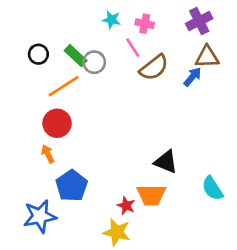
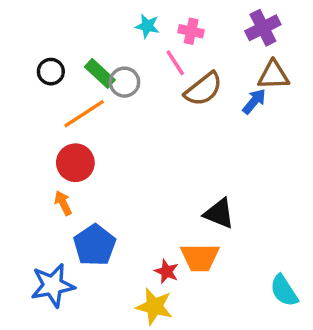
cyan semicircle: (212, 188) -> (284, 291), moved

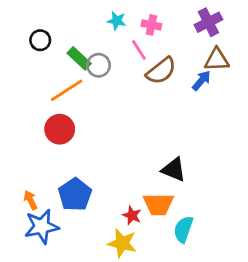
black circle: (51, 72) -> (40, 40), moved
orange arrow: (63, 203) -> (30, 200), moved
cyan semicircle: (284, 291) -> (183, 229), moved, turned 52

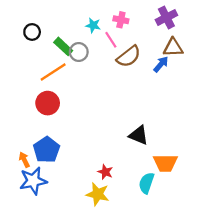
cyan star: (117, 21) -> (93, 25), moved
blue pentagon: (75, 195) -> (47, 150), moved
orange trapezoid: (158, 204) -> (165, 163), moved

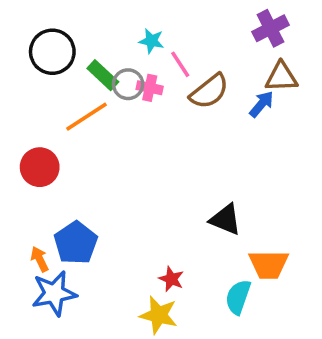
pink cross: (121, 20) -> (150, 88), moved
black circle: (32, 32) -> (52, 52), size x1.6
red circle: (48, 103) -> (40, 167), moved

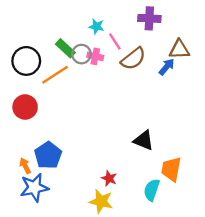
purple cross: (271, 28) -> (149, 18), moved, turned 30
black circle: (52, 52) -> (26, 61), moved
orange trapezoid: (269, 265) -> (171, 169), turned 100

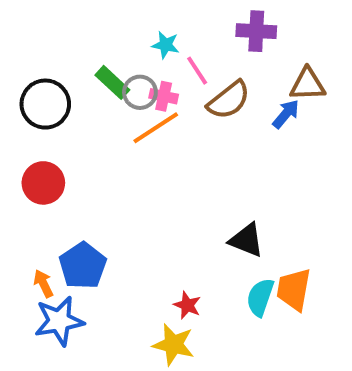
orange line: (55, 75) -> (156, 128), moved
cyan semicircle: (152, 190) -> (260, 297), moved

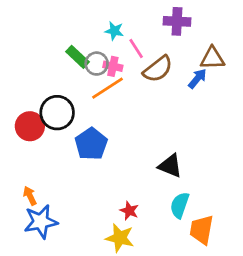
black circle: (45, 104) -> (57, 113), moved
blue pentagon: (83, 266) -> (91, 144), moved
orange trapezoid: (294, 289) -> (201, 230), moved

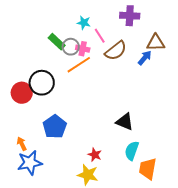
blue pentagon: (91, 144) -> (55, 127), moved

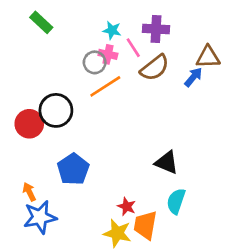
purple cross: (130, 16) -> (156, 29), moved
green rectangle: (57, 42) -> (41, 22), moved
pink cross: (83, 49) -> (108, 54), moved
orange trapezoid: (148, 169) -> (145, 225), moved

